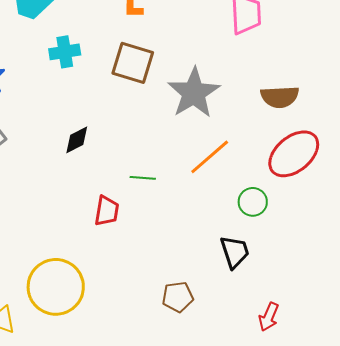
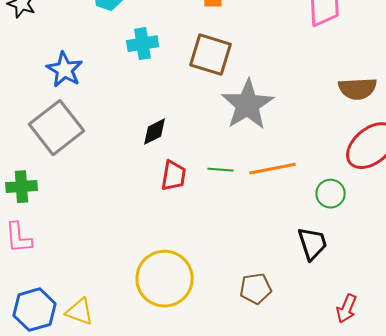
gray star: (194, 93) -> (248, 105), moved
orange line: (210, 157) -> (273, 169), moved, turned 30
red trapezoid: (107, 211) -> (174, 176), moved
yellow circle: (56, 287) -> (165, 279), moved

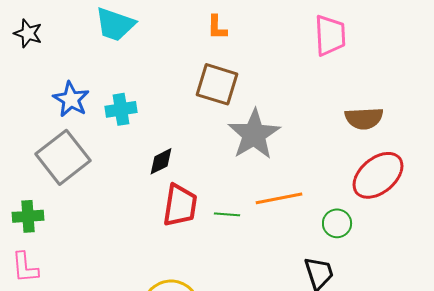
cyan cross: (143, 44) -> (121, 109), moved
green line: (221, 170) -> (227, 214), moved
red trapezoid: (174, 176) -> (180, 205), size x1.4

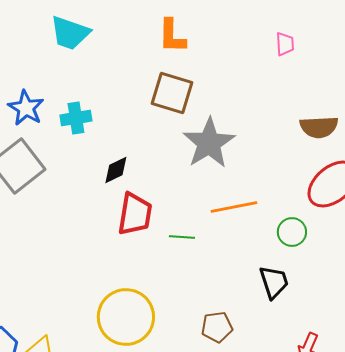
orange L-shape: (217, 27) -> (172, 36), size x1.4
pink trapezoid: (330, 35) -> (285, 44), size x0.6
green line: (227, 214) -> (182, 237), moved

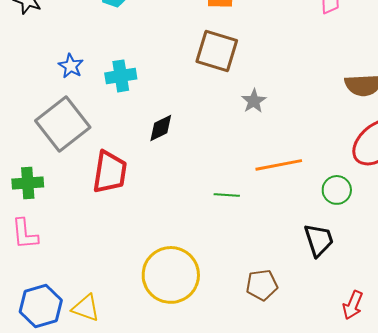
blue star: (26, 108) -> (71, 66), size x0.7
gray star: (209, 143) -> (254, 101), size x0.5
red trapezoid: (135, 214) -> (110, 172), moved

